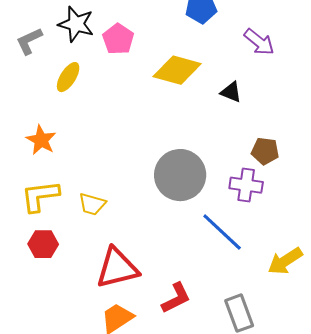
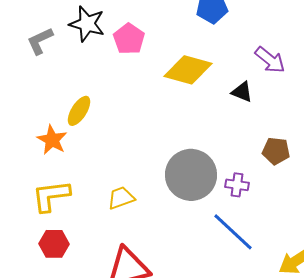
purple arrow: (259, 42) -> (270, 60), moved
yellow ellipse: (68, 77) -> (79, 111), moved
purple cross: (246, 185) -> (237, 185), moved, size x0.7
yellow trapezoid: (92, 204) -> (121, 198), moved, turned 144

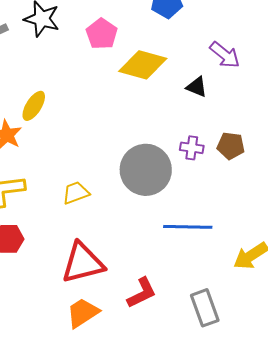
pink pentagon: (129, 39) -> (102, 34), moved
purple cross: (237, 185) -> (192, 148), moved
blue line: (233, 232) -> (188, 227), turned -42

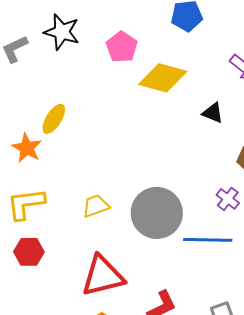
black triangle: (197, 87) -> (213, 113), moved
purple cross: (192, 148) -> (228, 199), moved, turned 30
gray circle: (146, 170) -> (157, 213), moved

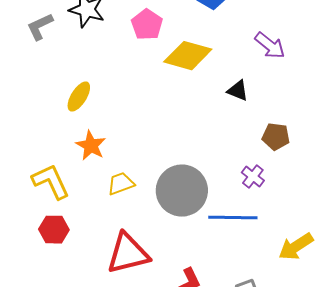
orange star: (27, 148) -> (91, 146), moved
yellow L-shape: (26, 204) -> (51, 182), turned 72

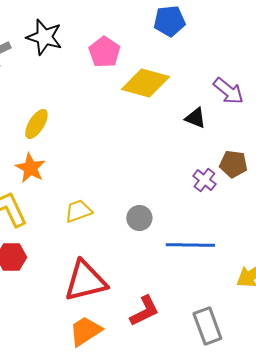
purple arrow: (270, 46) -> (228, 91), moved
orange star: (91, 146) -> (30, 168), moved
purple cross: (253, 177) -> (204, 180), moved
gray circle: (182, 191) -> (139, 218), size x0.5

